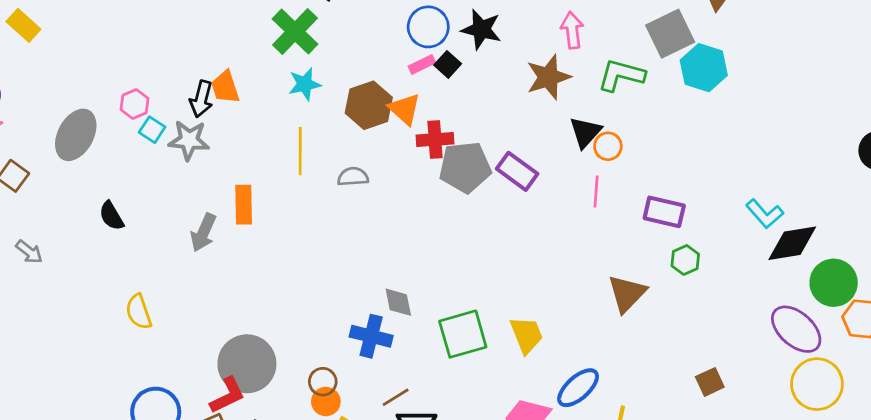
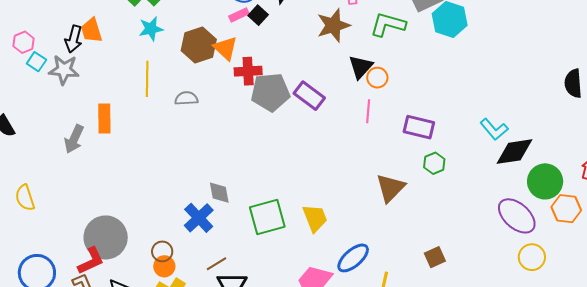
blue cross: (371, 336) -> (199, 218), turned 32
brown square: (710, 382) -> (435, 257), moved
yellow circle: (817, 384) -> (532, 257), size x0.7

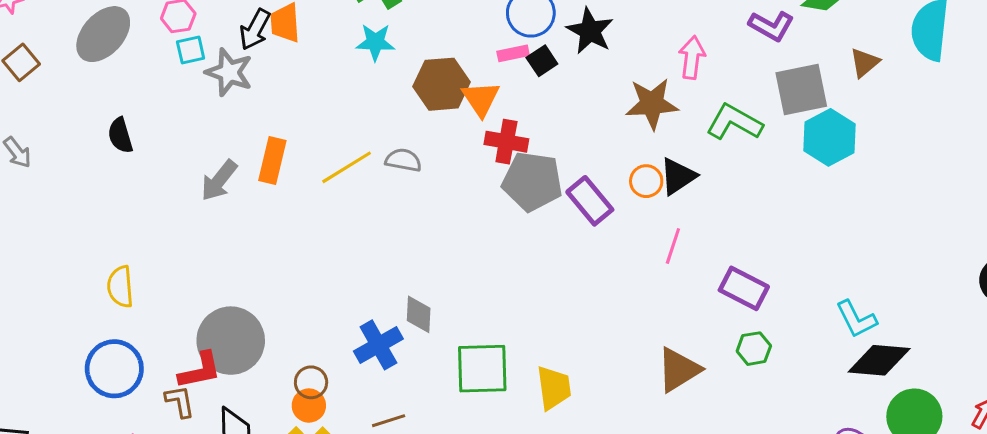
cyan square: (36, 62) -> (191, 50), turned 30
orange circle: (377, 78) -> (646, 181), moved
yellow line: (147, 79) -> (347, 167), moved, turned 44
yellow semicircle: (25, 198) -> (120, 287), moved

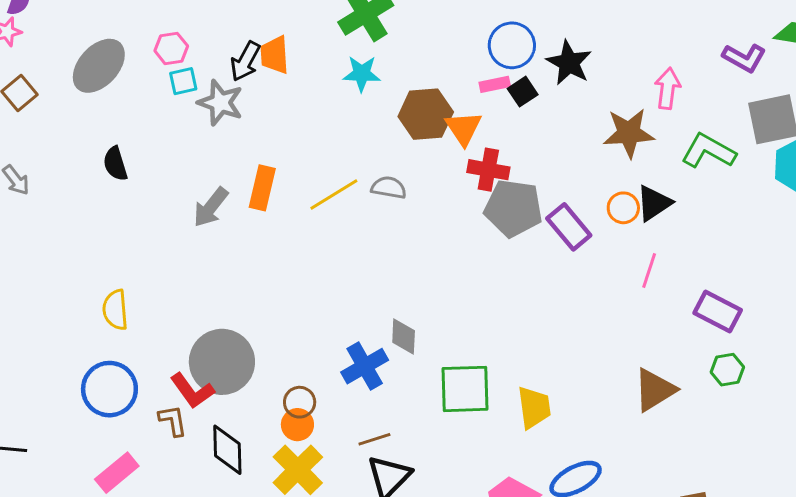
red L-shape: (200, 370) -> (192, 391), turned 66

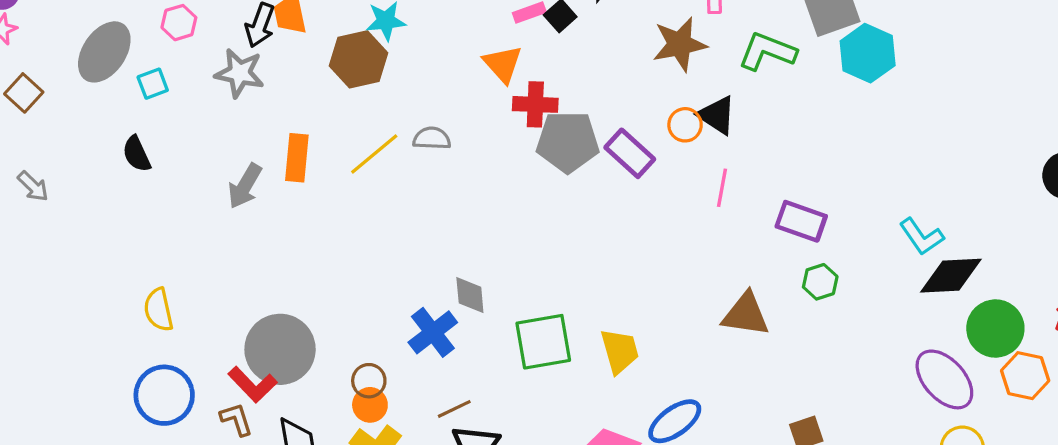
cyan square: (183, 81) -> (153, 84), moved
brown hexagon: (426, 114) -> (359, 59), moved
black triangle: (654, 203) -> (717, 115), turned -45
brown triangle: (655, 390) -> (746, 314), turned 48

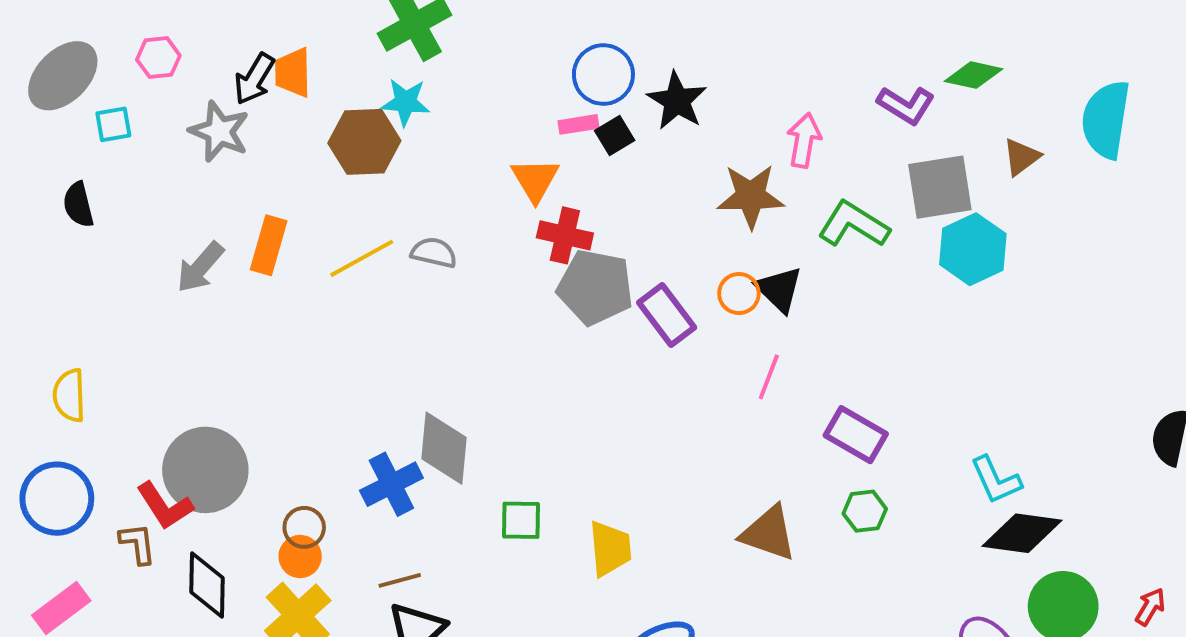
gray diamond: (470, 295) -> (444, 448), size x1.5
green square: (543, 342) -> (521, 520), size x0.6

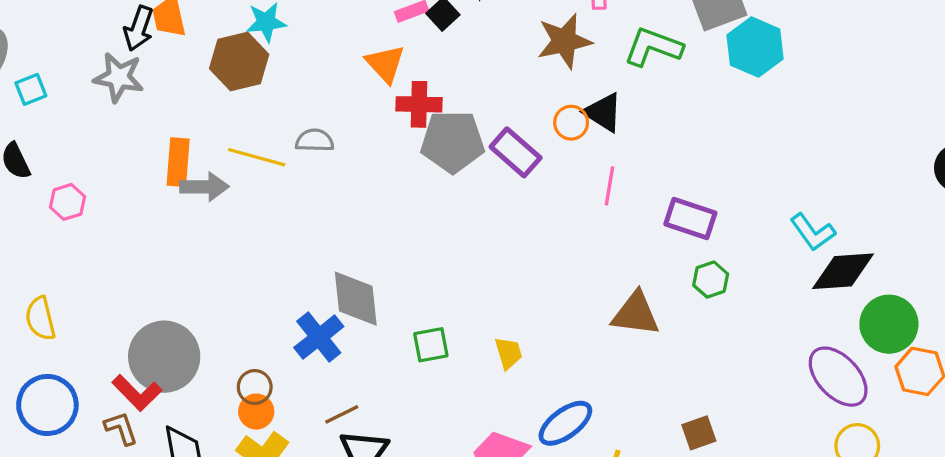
pink hexagon: (158, 58) -> (67, 202), moved
yellow line: (362, 258) -> (257, 157), turned 56
gray arrow: (200, 267) -> (204, 187), moved, turned -120
yellow trapezoid: (610, 549) -> (508, 353), size x0.7

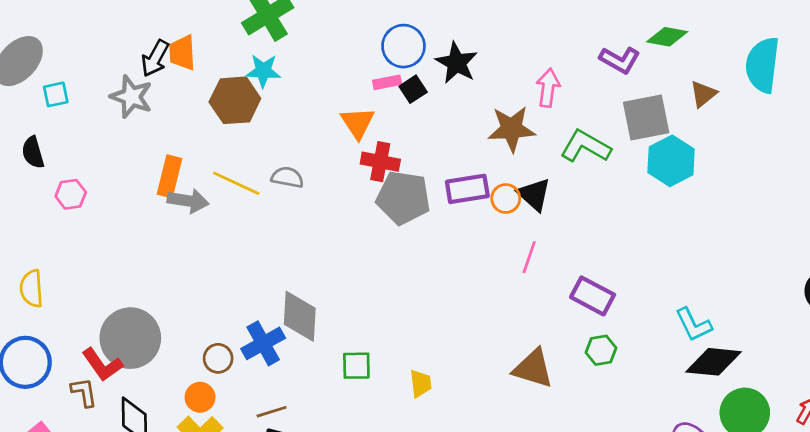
purple rectangle: (516, 152) -> (467, 189), moved, turned -60
brown circle: (255, 387) -> (218, 358), moved

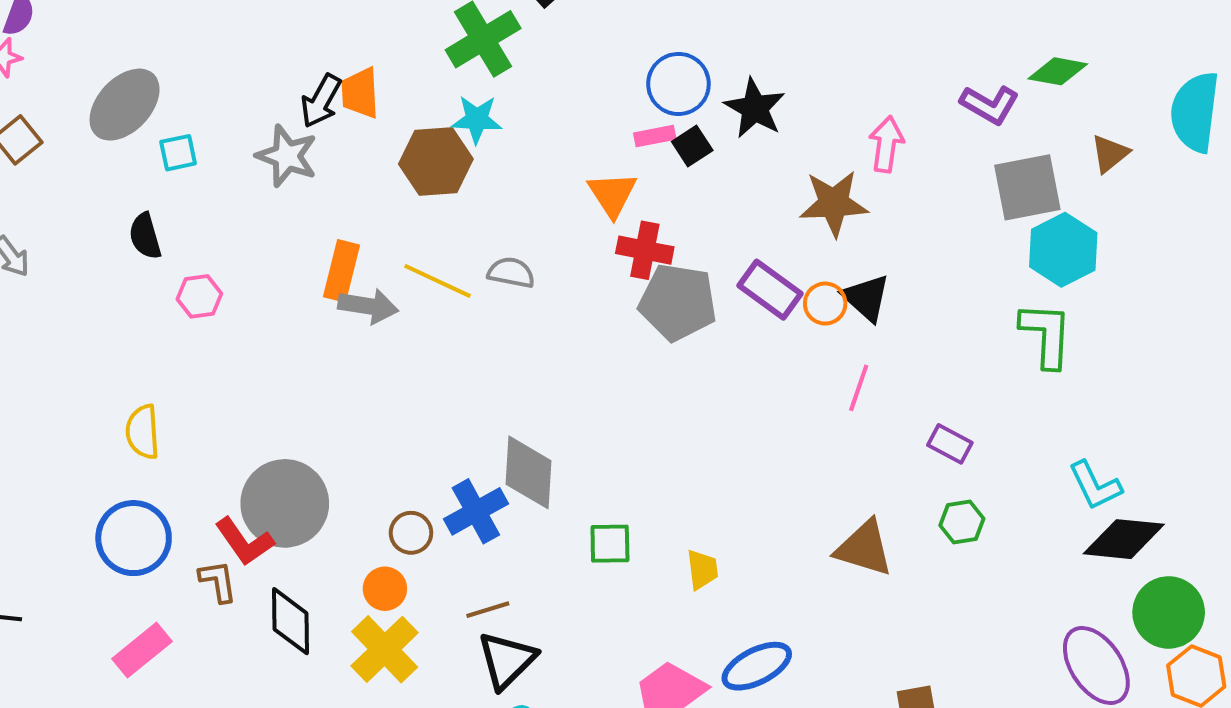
green L-shape: (586, 146) -> (1046, 335), moved, turned 63
purple rectangle: (467, 189) -> (770, 290), turned 45
purple rectangle: (593, 296) -> (950, 444), size x0.7

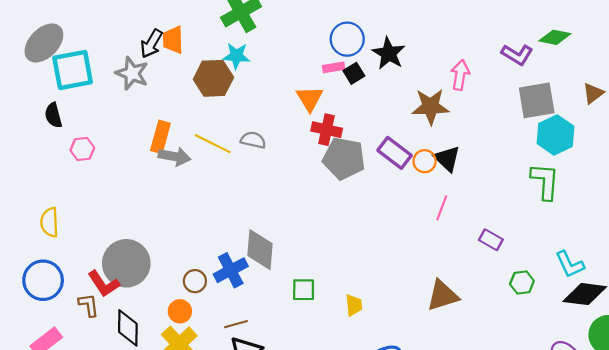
cyan square: (178, 153) -> (73, 70), size x2.0
brown triangle: (1110, 154) -> (593, 93), moved
green hexagon: (962, 522) -> (522, 283), moved
brown triangle: (864, 548) -> (443, 296), turned -36

